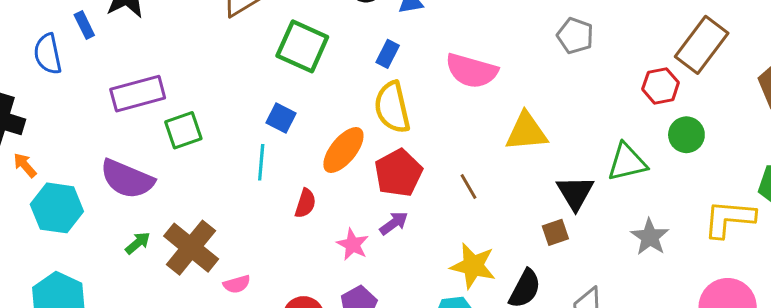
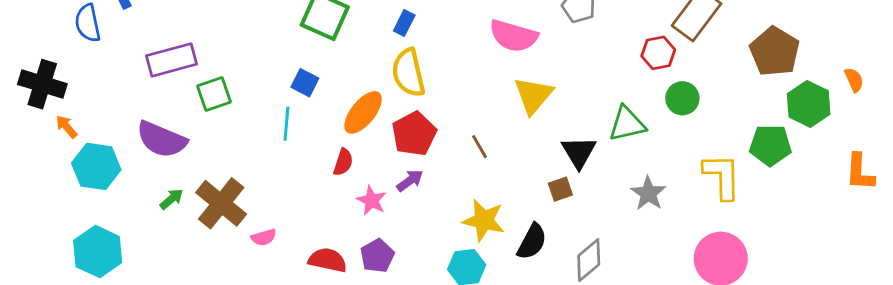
pink semicircle: (472, 71) -> (513, 36), moved
yellow triangle: (526, 132) -> (533, 95), turned -45
red semicircle: (305, 203) -> (343, 162), moved
yellow L-shape: (729, 219) -> (722, 176), turned 84

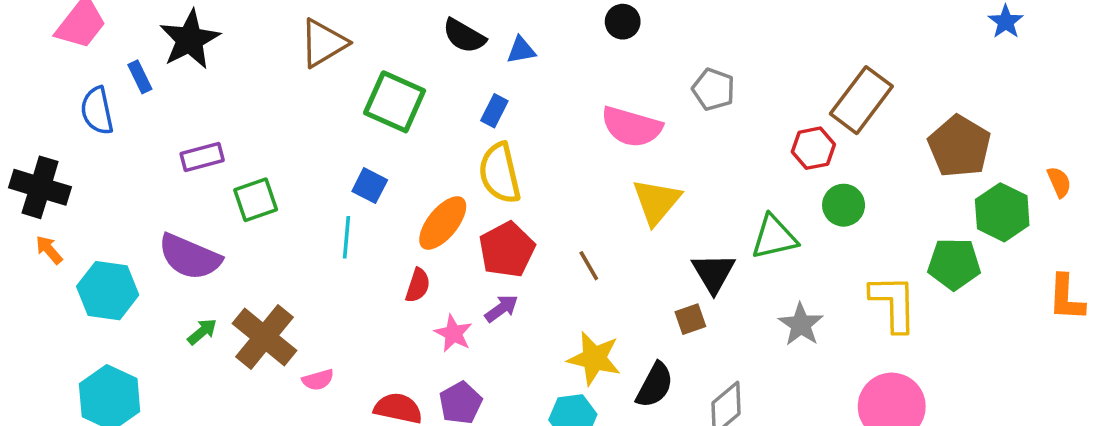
purple rectangle: (171, 60) -> (202, 157), size x0.7
orange arrow: (66, 127) -> (49, 250), moved

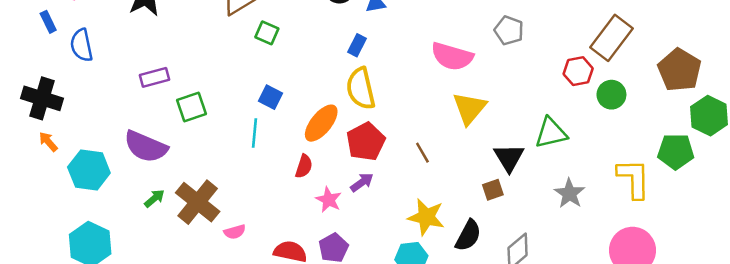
blue rectangle: (140, 77) -> (48, 22), moved
green square: (395, 102) -> (267, 33), moved, size x0.6
green circle: (844, 205) -> (611, 95), moved

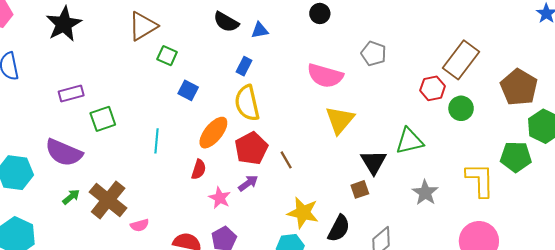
blue square: (271, 97) -> (188, 90), moved
brown line: (422, 153) -> (286, 160), moved

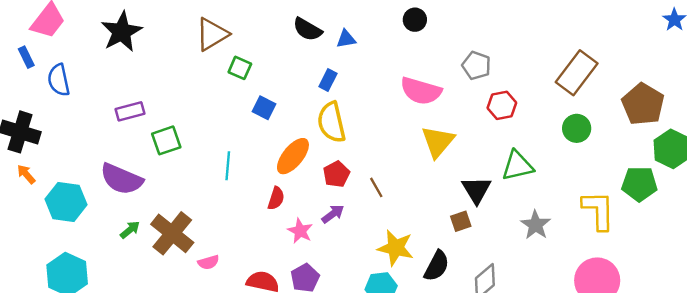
red hexagon: (433, 88) -> (502, 105), moved
red pentagon: (251, 148) -> (336, 174), size x0.7

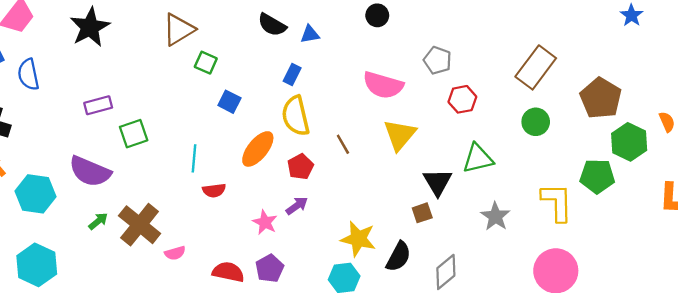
brown line: (376, 187) -> (343, 144), moved
red semicircle: (276, 198) -> (214, 190), moved, turned 65

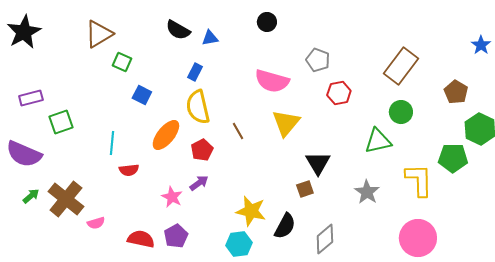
blue star: (631, 15) -> (481, 45), moved
brown pentagon: (601, 98) -> (456, 92), size x0.7
green triangle: (478, 158) -> (378, 141), moved

